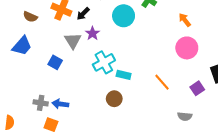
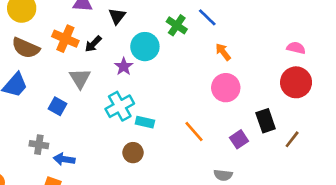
brown semicircle: (30, 17) -> (26, 48), size x1.5
purple star: (92, 33) -> (124, 66), moved
gray cross: (41, 103) -> (39, 145), moved

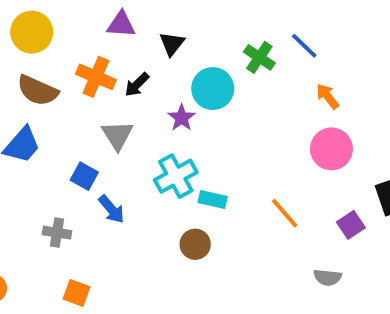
blue arrow: (64, 159) -> (111, 209), moved, turned -138

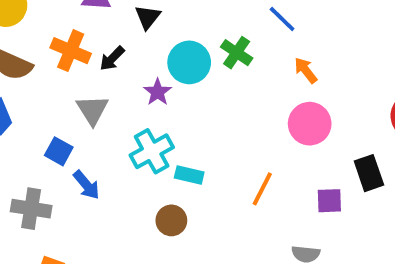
green cross: (259, 57) -> (237, 53), moved
orange line: (285, 213) -> (262, 189), turned 68
purple square: (351, 225) -> (329, 201), turned 32
gray cross: (57, 233) -> (31, 209), size x1.4

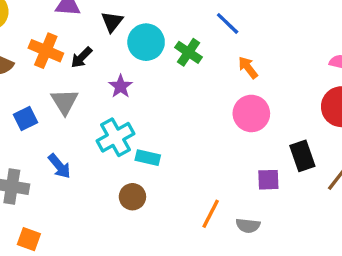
cyan circle: (189, 62) -> (146, 42), moved
blue square: (59, 151) -> (25, 119), moved, turned 35
orange line: (262, 189) -> (211, 214), moved

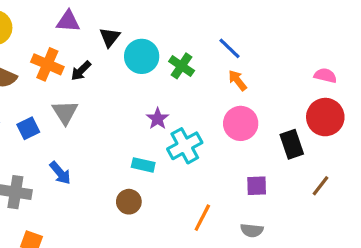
blue line: (228, 23) -> (229, 48), moved
purple star: (121, 86) -> (158, 119), moved
cyan cross: (115, 137) -> (185, 146), moved
black rectangle: (302, 156) -> (292, 144), moved
gray semicircle: (248, 226) -> (252, 230), moved

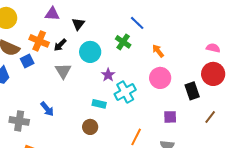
blue line: (229, 48) -> (137, 23), moved
cyan circle: (142, 56) -> (90, 52), moved
gray triangle: (65, 112) -> (63, 71), moved
blue square: (28, 128) -> (27, 61), moved

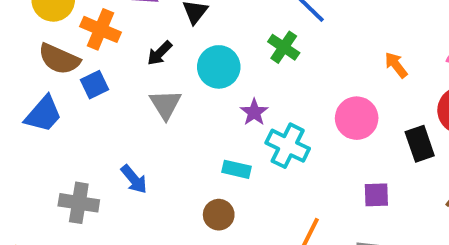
orange cross: (39, 41) -> (100, 29), moved
orange arrow: (158, 51) -> (396, 65), moved
cyan cross: (125, 92) -> (288, 146), turned -35

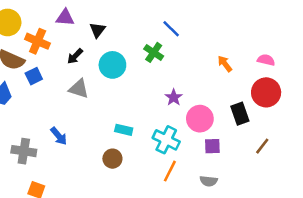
gray triangle: (166, 104) -> (79, 89), turned -40
purple star: (254, 112) -> (174, 97), moved
pink circle: (357, 118) -> (200, 119), moved
cyan cross: (288, 146) -> (166, 140), moved

